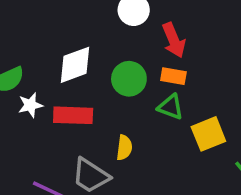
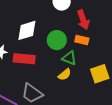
green triangle: (171, 107) -> (69, 58), moved
yellow semicircle: (124, 148) -> (65, 75), moved, turned 40

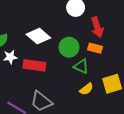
white diamond: (27, 30) -> (38, 36), turned 55
yellow semicircle: (65, 75) -> (86, 89), moved

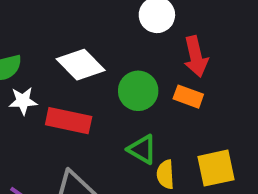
green triangle: (81, 66) -> (142, 149), moved
yellow semicircle: (86, 89) -> (165, 174), turned 120

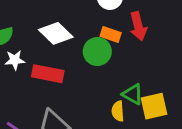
orange rectangle: (188, 97) -> (111, 34), moved
green triangle: (142, 149) -> (133, 94), moved

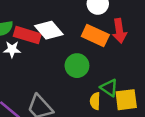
orange rectangle: (111, 34) -> (95, 36), size x1.5
green circle: (97, 52) -> (77, 66), moved
red rectangle: (48, 74) -> (27, 35), moved

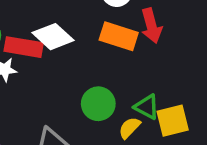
green circle: (77, 66) -> (98, 104), moved
yellow semicircle: (95, 101) -> (129, 128), turned 49

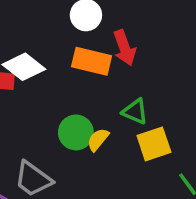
green triangle: (147, 107) -> (135, 111), moved
yellow semicircle: (129, 128) -> (98, 140), moved

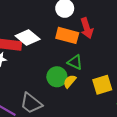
green triangle: (135, 111) -> (75, 62), moved

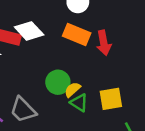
red arrow: (87, 28) -> (104, 43), moved
green triangle: (75, 62) -> (79, 103), moved

